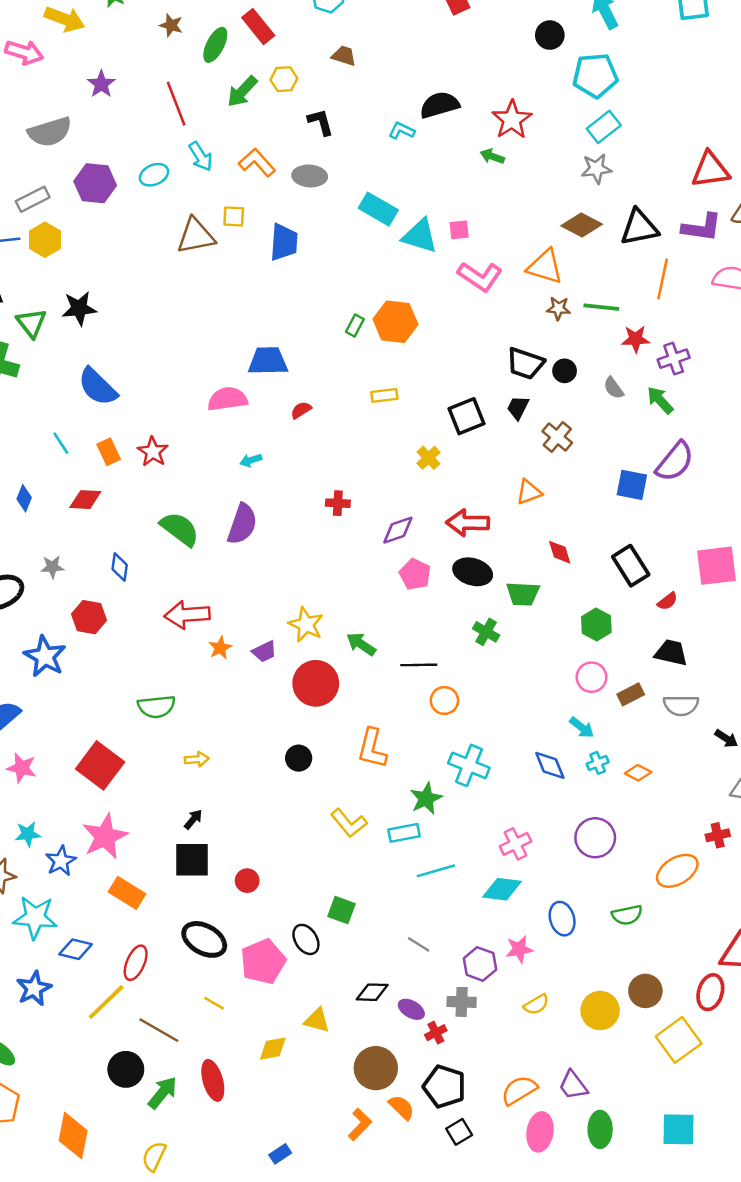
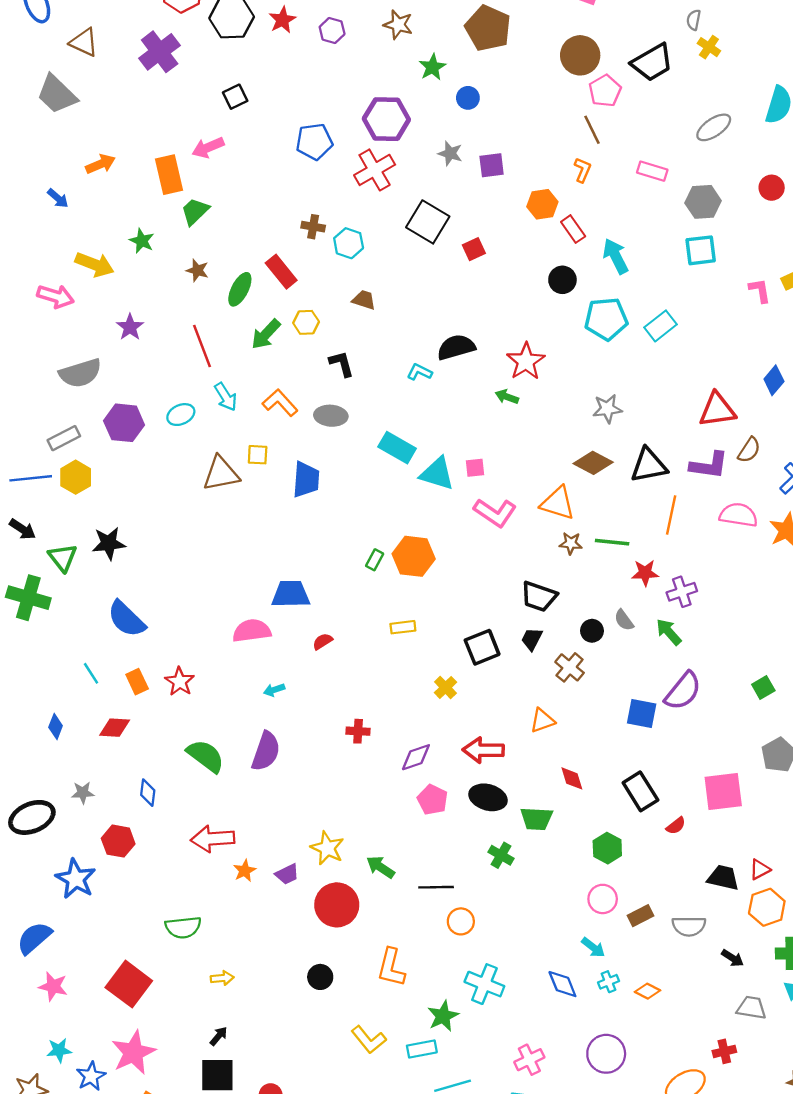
cyan rectangle: (604, 127) -> (661, 326), moved
black circle: (565, 371) -> (592, 631), moved
black trapezoid: (671, 653) -> (723, 878), moved

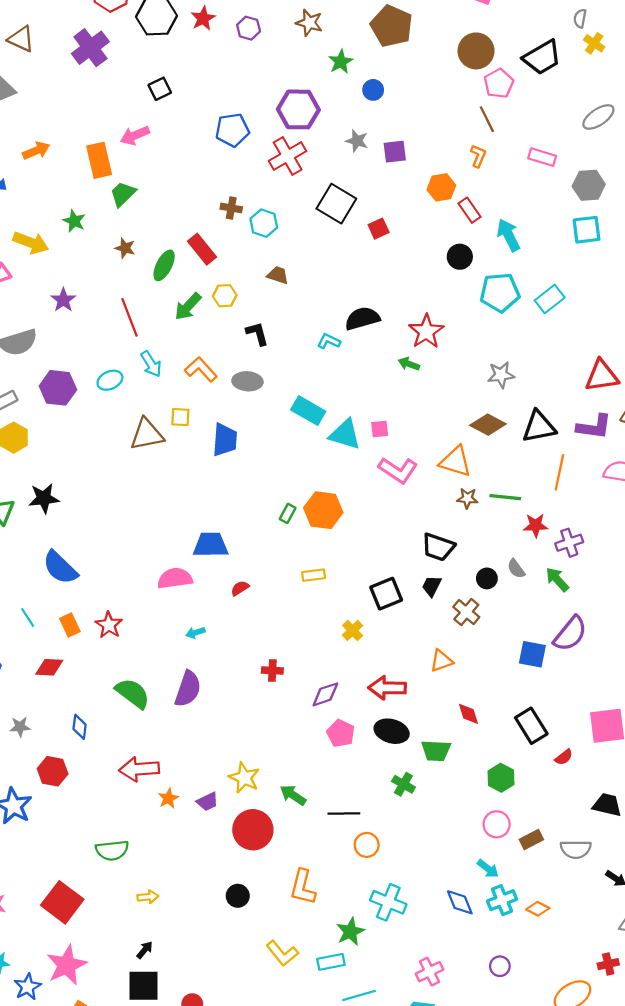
cyan cross: (609, 982) -> (502, 900), size x1.5
purple circle: (606, 1054) -> (500, 966), size x0.6

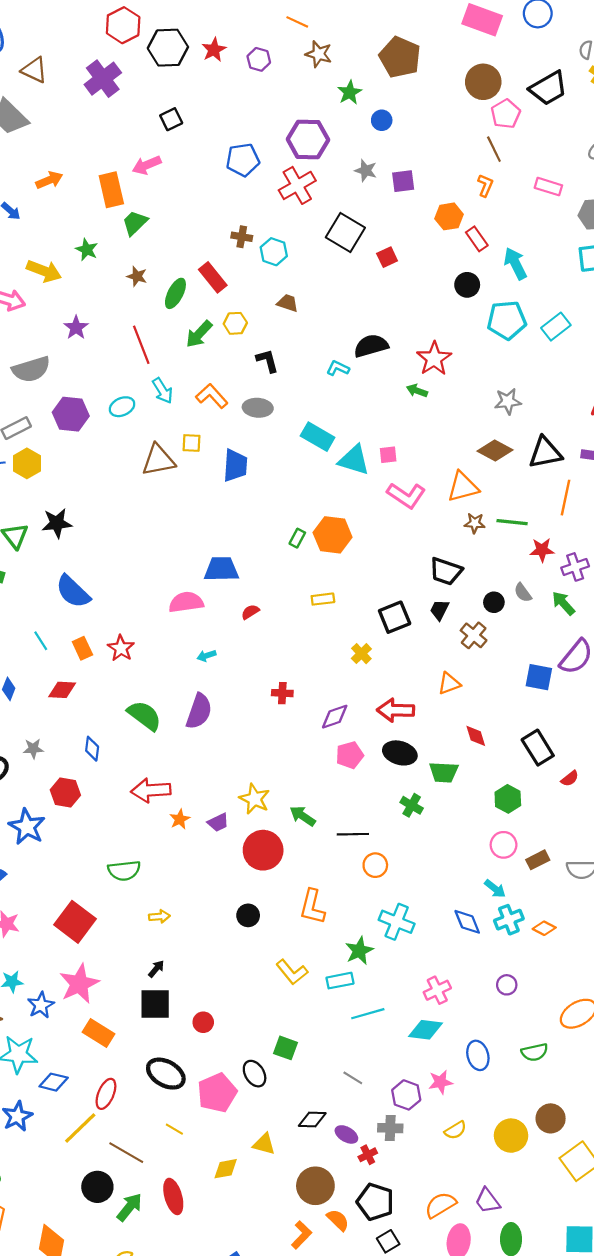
orange triangle: (455, 461) -> (463, 487), turned -32
pink pentagon: (341, 733) -> (350, 755), turned 30

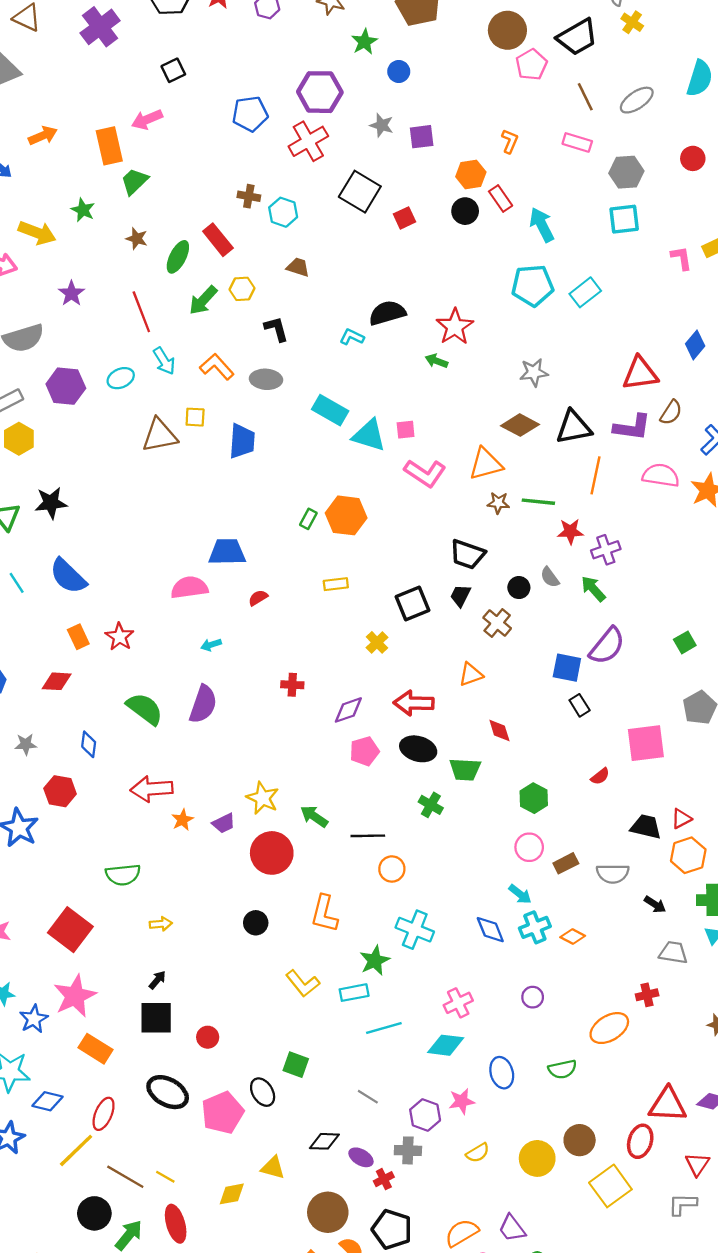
brown line: (494, 149) -> (585, 97), moved
black circle: (467, 285) -> (465, 211), moved
cyan line: (41, 641) -> (17, 583), moved
black rectangle: (538, 748) -> (580, 705), moved, size x0.6
yellow line: (174, 1129) -> (165, 1177), moved

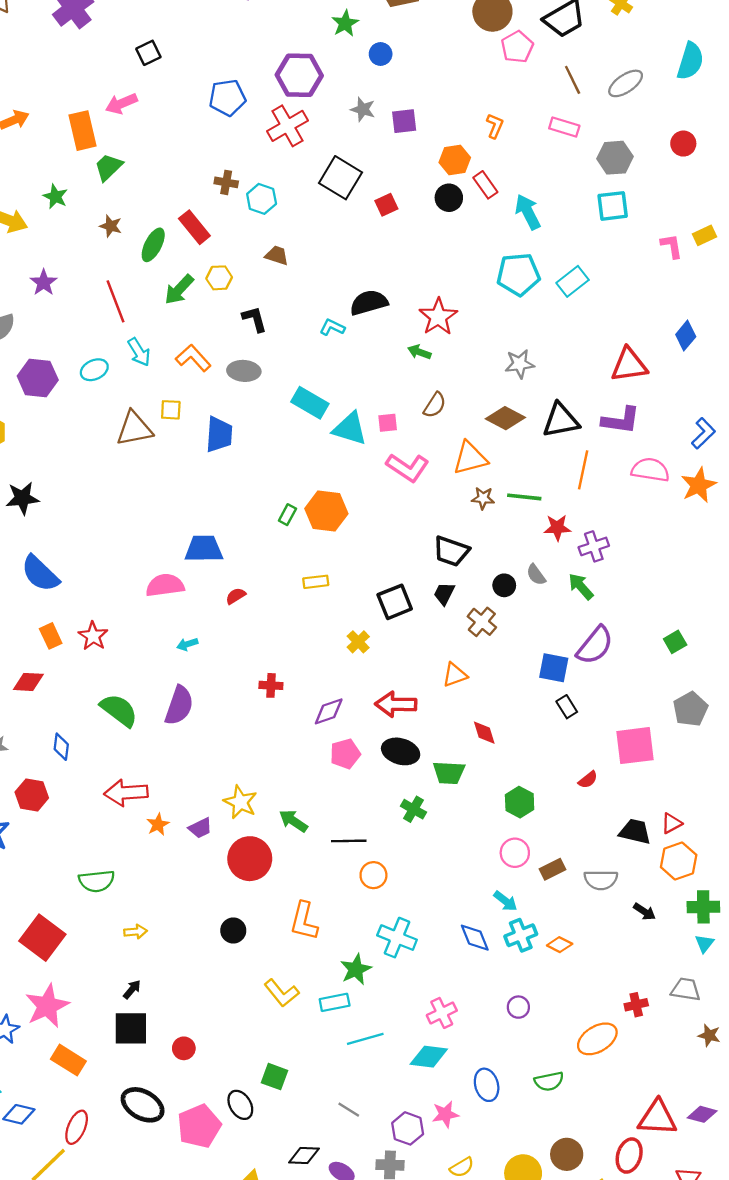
brown semicircle: (671, 412) -> (435, 405), moved
gray trapezoid: (673, 953) -> (686, 989), moved

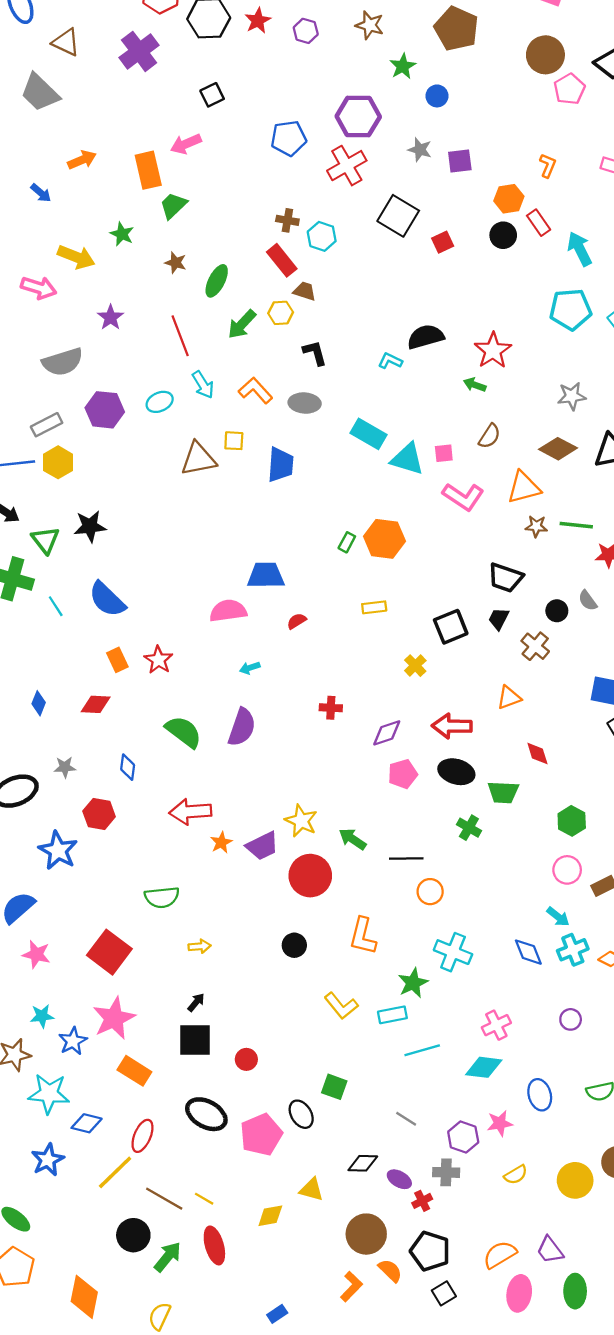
red rectangle: (194, 227) -> (282, 260), moved
brown trapezoid: (277, 255) -> (305, 291), moved
purple trapezoid: (200, 828) -> (262, 846), size x1.4

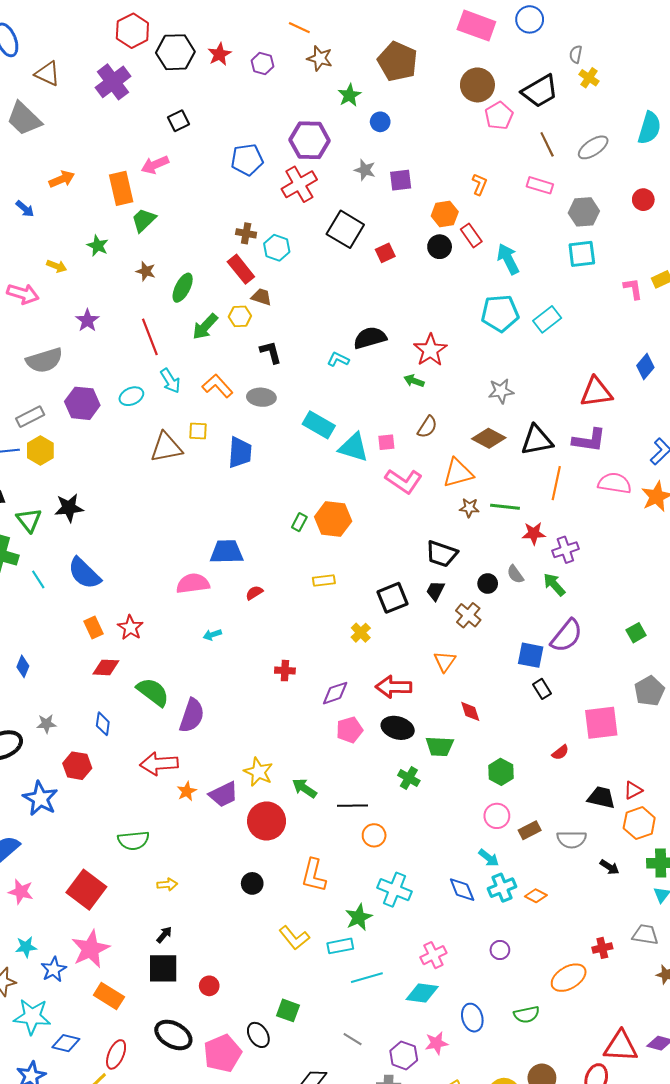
yellow arrow: (76, 257) -> (57, 266), size x0.6
orange triangle: (509, 698) -> (445, 661), turned -35
red diamond: (96, 704) -> (106, 667), moved
purple semicircle: (242, 727) -> (192, 716), moved

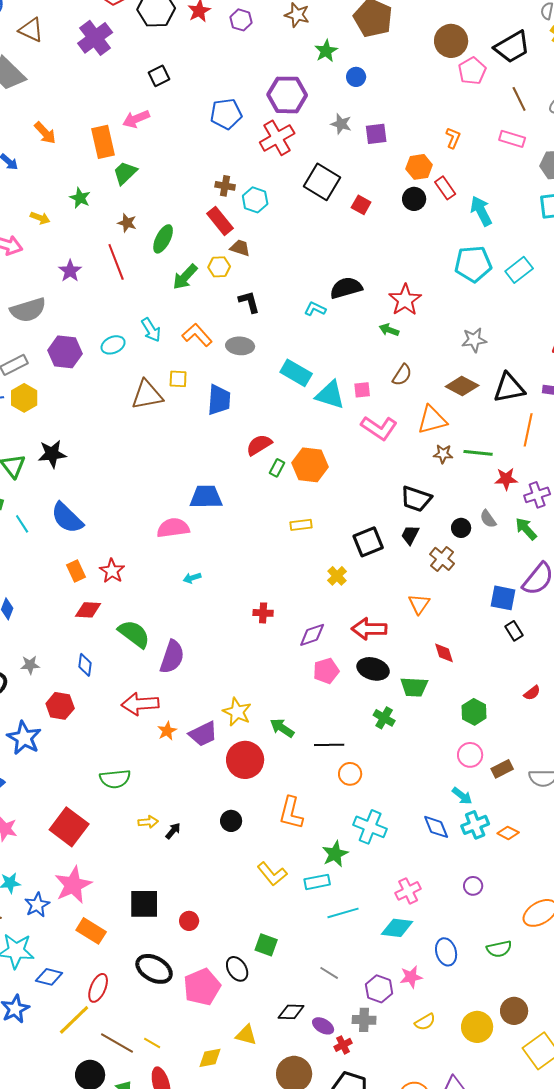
orange arrow: (62, 179) -> (45, 133), turned 70
red square: (385, 253) -> (361, 205), turned -36
red line: (150, 337) -> (116, 262), moved
red semicircle: (254, 593) -> (259, 445), moved, size x1.5
black arrow: (164, 935) -> (173, 831), moved

